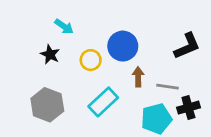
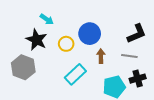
black star: (50, 54) -> (37, 40), size x1.5
gray line: (168, 87) -> (129, 56), moved
gray hexagon: (47, 105) -> (23, 67), moved

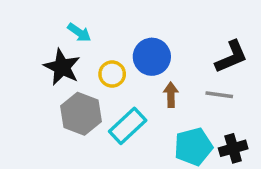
gray hexagon: (23, 67) -> (81, 114), moved
black cross: (138, 79) -> (233, 148), moved

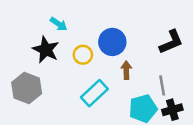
gray line: (219, 95) -> (162, 85), moved, turned 72
gray hexagon: (81, 114) -> (27, 88), moved

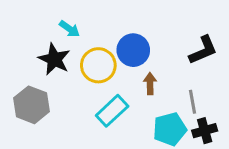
yellow circle: (83, 55) -> (98, 65), size x1.5

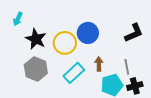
cyan arrow: (69, 29) -> (18, 19), moved, turned 80
brown arrow: (150, 84) -> (99, 64), moved
gray hexagon: (32, 105) -> (36, 69), moved

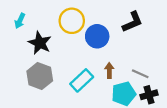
black L-shape: (134, 33) -> (132, 22), moved
yellow circle: (65, 43) -> (72, 21), moved
gray line: (127, 67) -> (140, 74), turned -56

